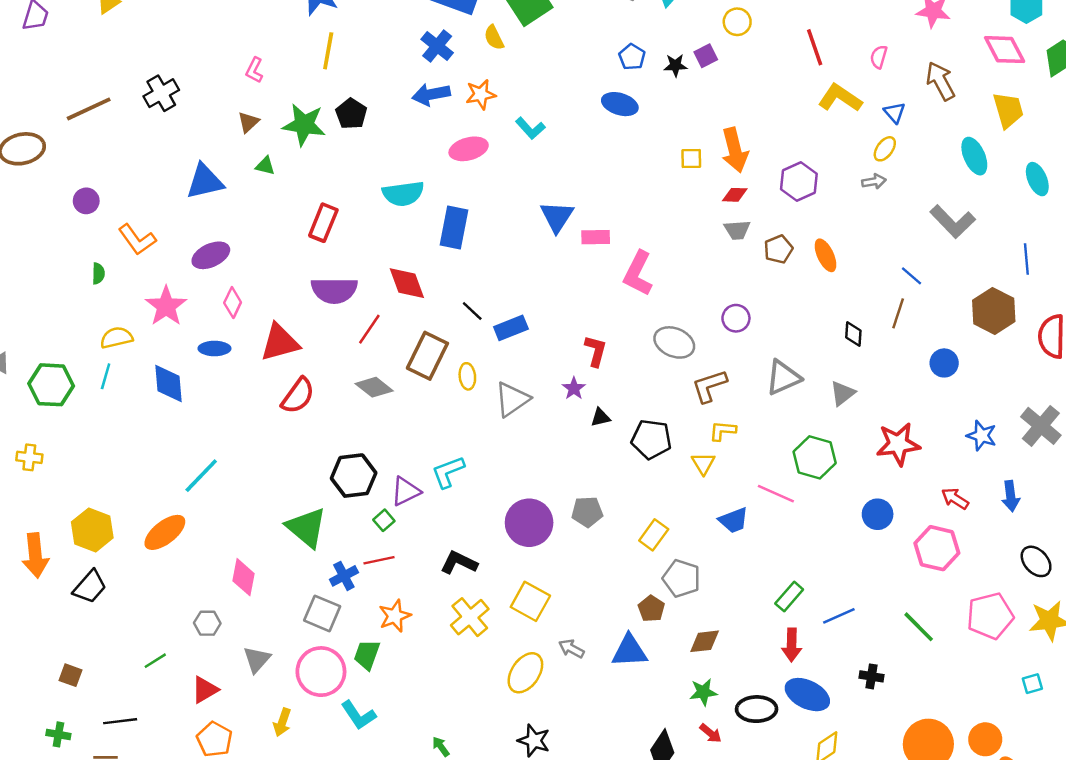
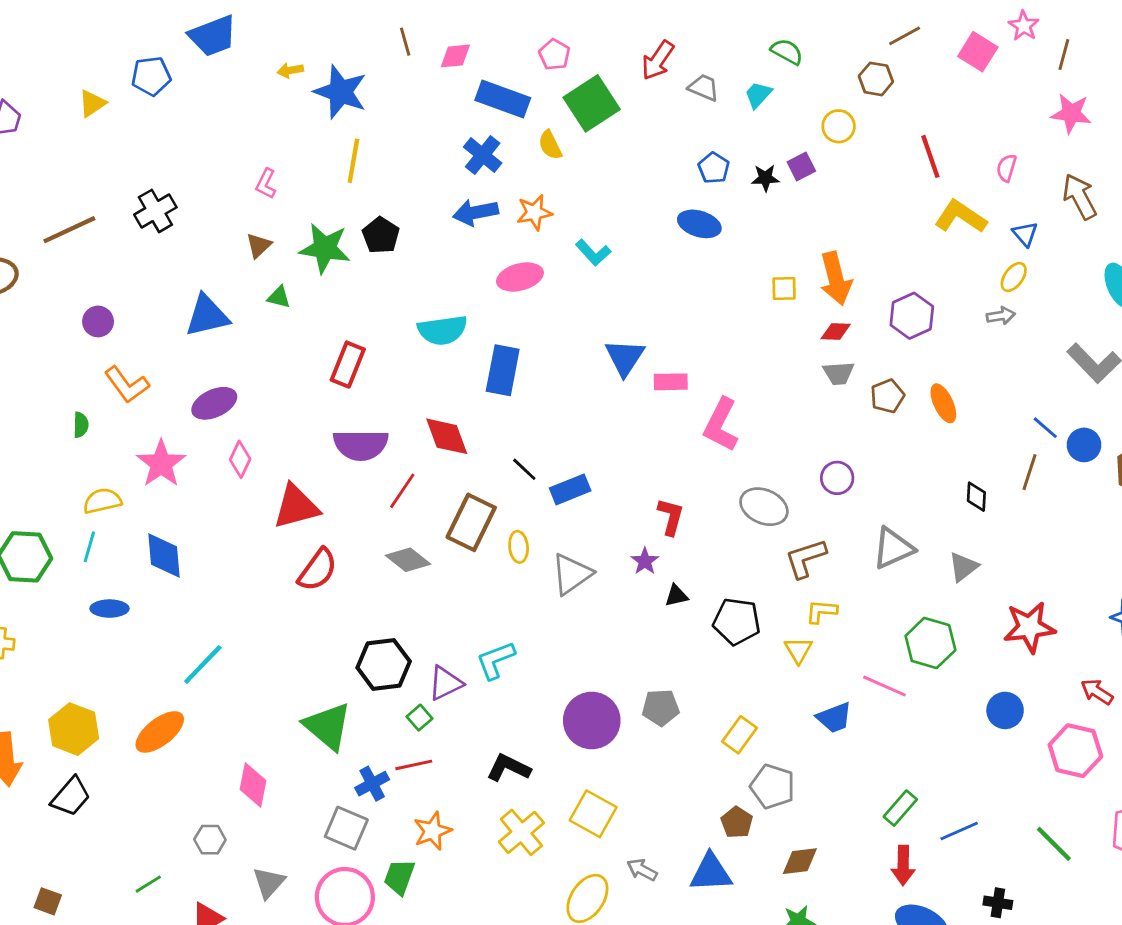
purple circle: (86, 201) -> (98, 321), moved
blue ellipse: (214, 348) -> (110, 609), moved
blue circle: (944, 363) -> (1084, 445), moved

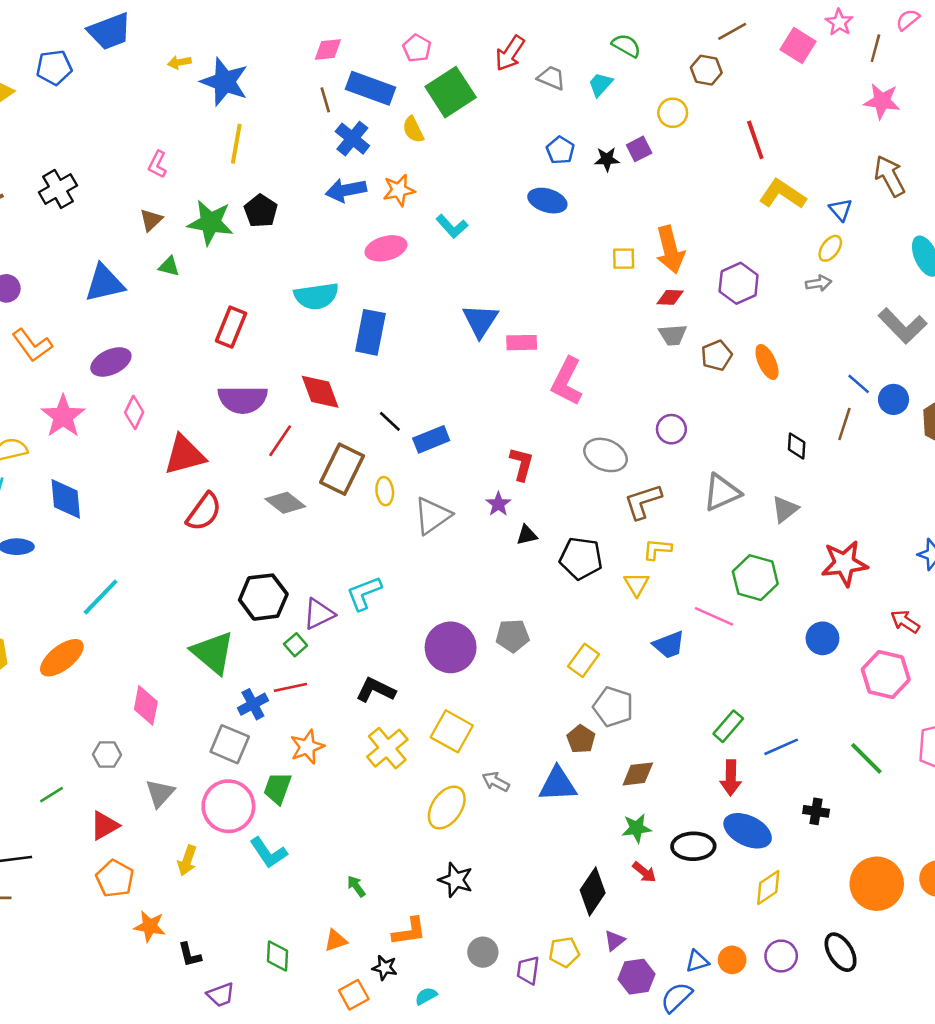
brown line: (405, 42) -> (325, 100), moved
pink semicircle: (1007, 168) -> (908, 20), moved, turned 35

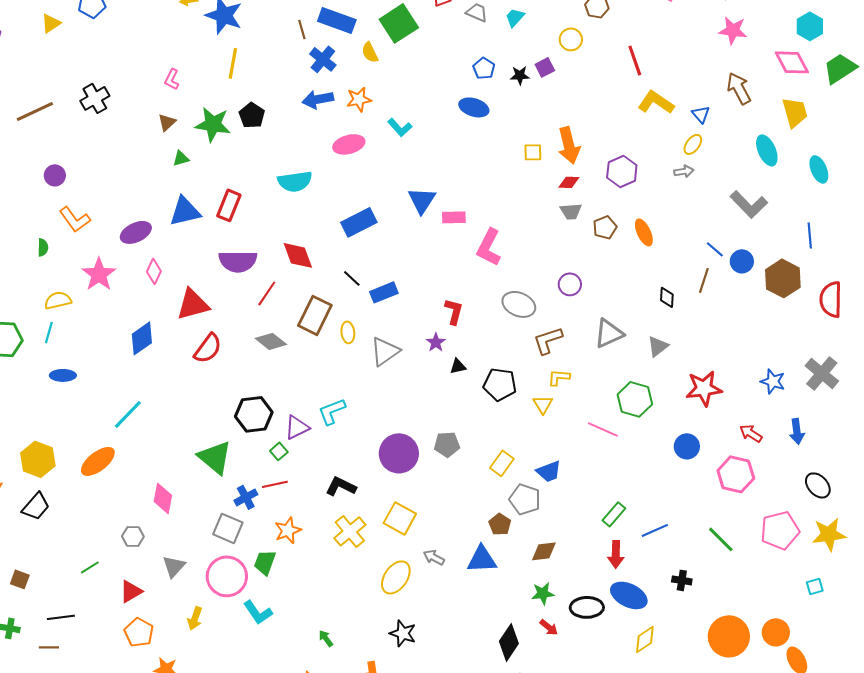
green triangle: (169, 266) -> (181, 158), turned -30
blue triangle: (104, 283) -> (185, 211), moved
blue rectangle: (370, 332) -> (359, 222), moved, turned 52
blue diamond: (66, 499) -> (142, 338), moved, turned 60
blue trapezoid: (669, 645) -> (549, 471), moved

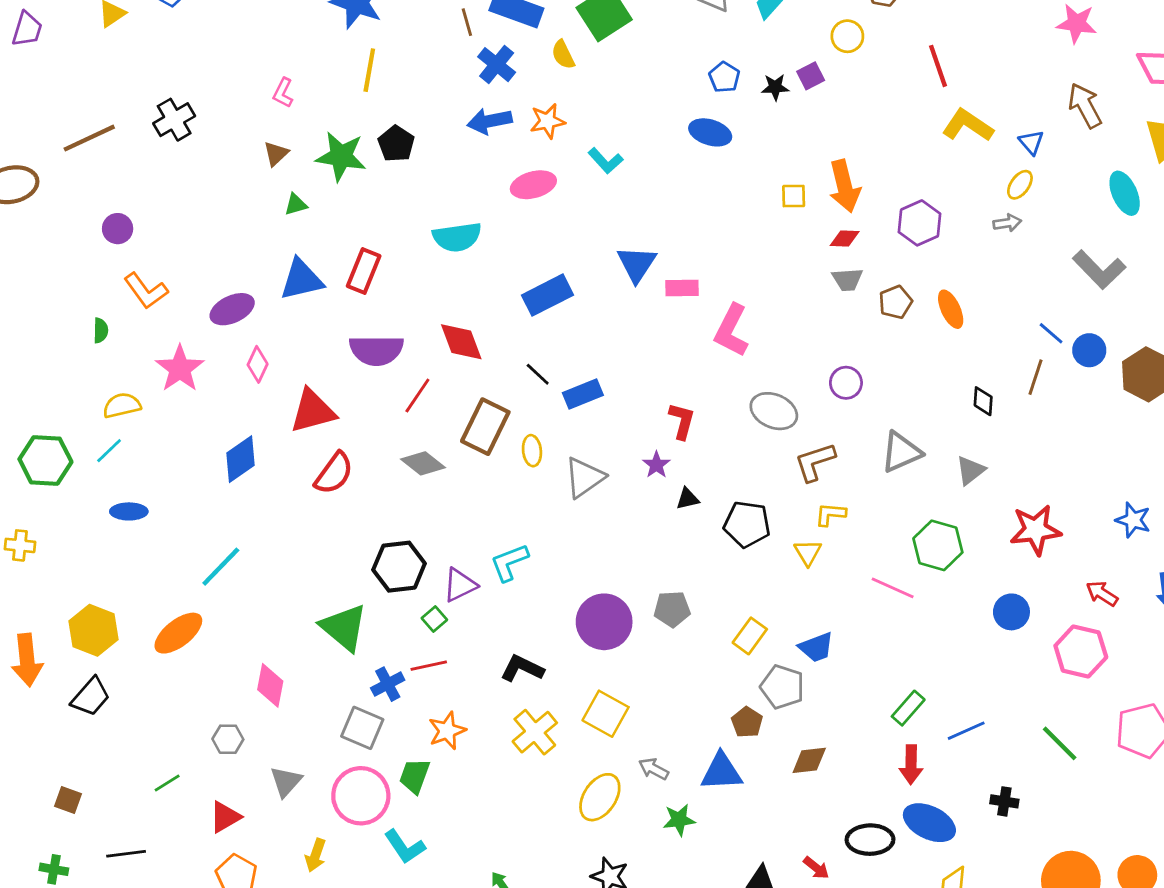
cyan line: (49, 332) -> (109, 451), turned 30
green star: (543, 593) -> (679, 820), moved

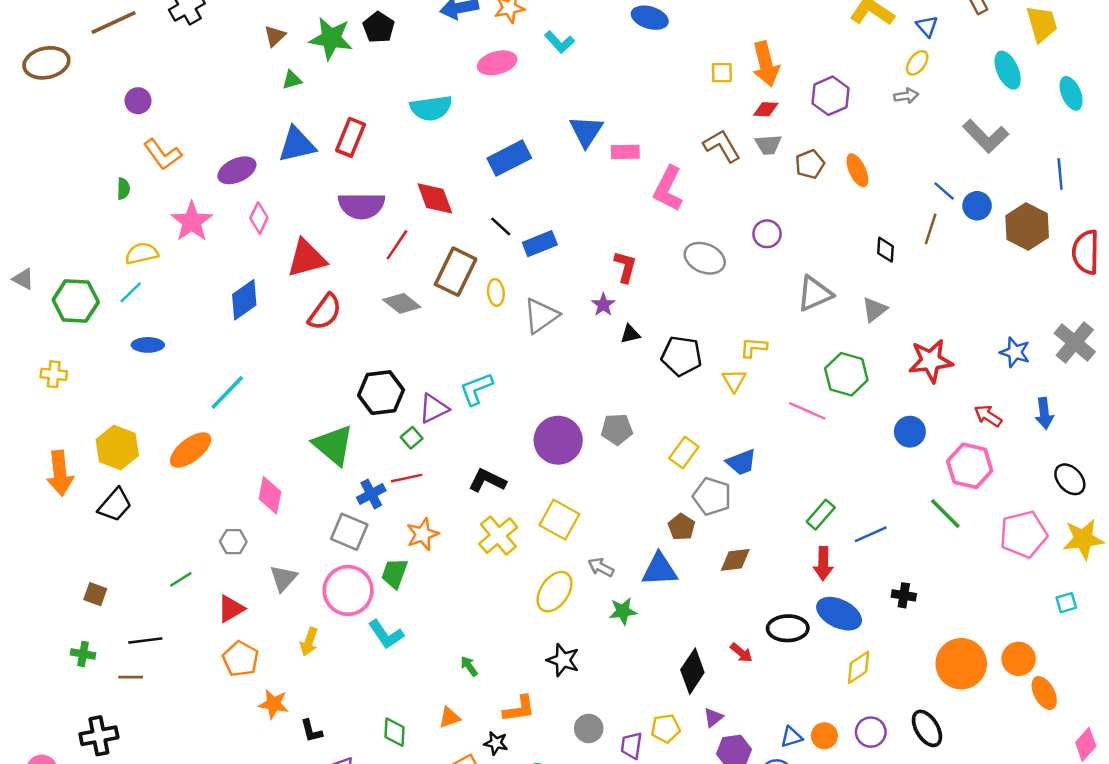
brown L-shape: (815, 462) -> (722, 146), moved, turned 78
green line: (1060, 743) -> (945, 513), moved

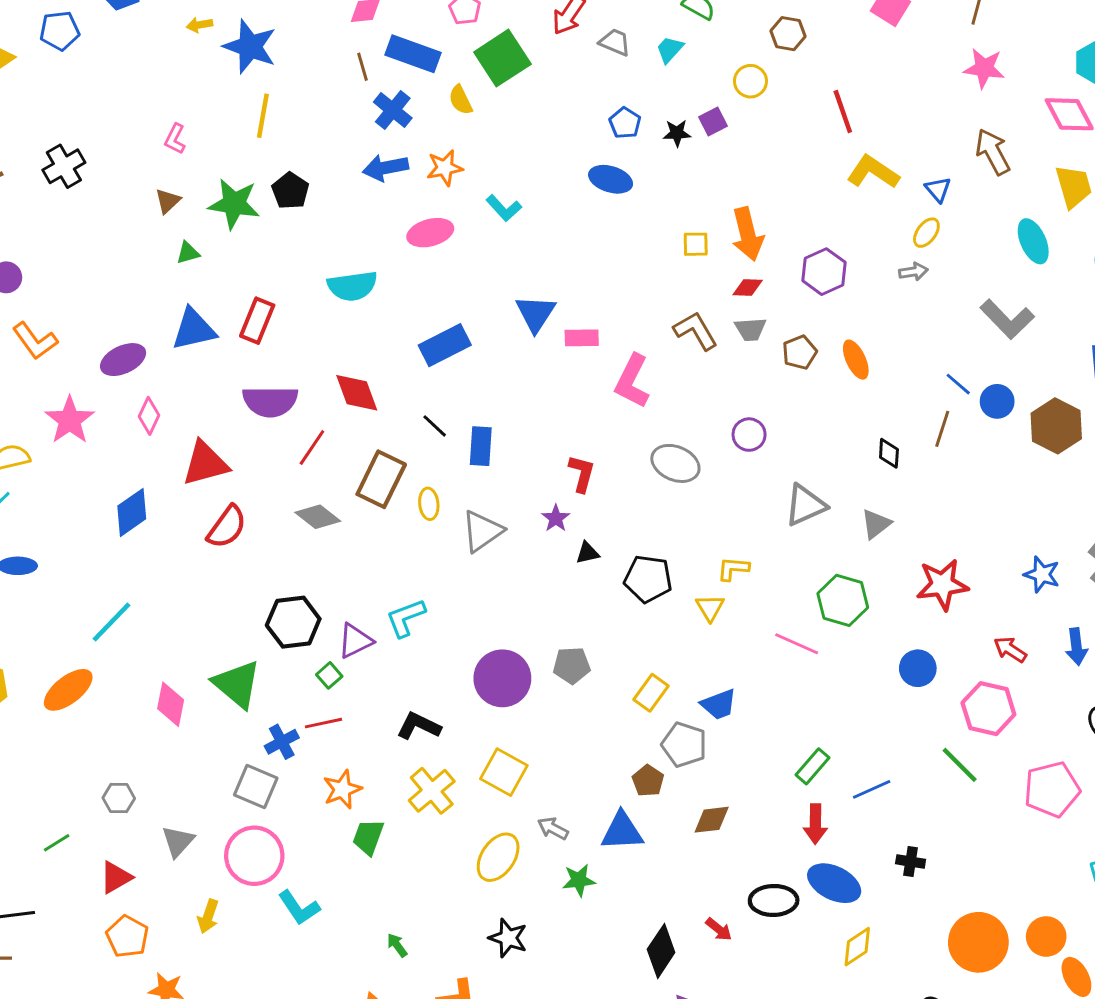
blue rectangle: (540, 244) -> (481, 446), turned -64
pink diamond: (270, 495) -> (171, 704), moved
green trapezoid: (394, 573) -> (368, 837), moved

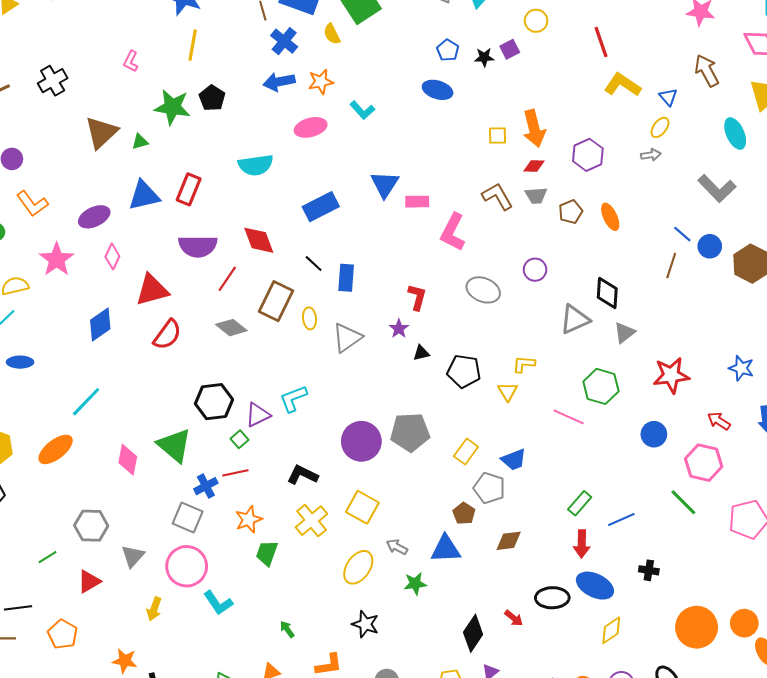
brown triangle: (168, 201) -> (101, 133), moved, size x1.8
black diamond: (889, 453) -> (607, 293), moved, size x1.5
gray pentagon: (572, 665) -> (410, 432), size x1.5
gray hexagon: (119, 798) -> (91, 526), size x1.5
orange pentagon: (127, 937) -> (63, 634), moved

